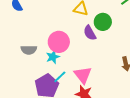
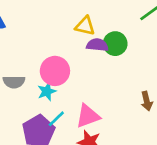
purple semicircle: (90, 33) -> (97, 45), moved, turned 126
pink triangle: (83, 75) -> (88, 116), turned 48

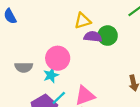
yellow triangle: (85, 26) -> (83, 21), turned -30

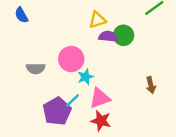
cyan star: (51, 75) -> (85, 77), moved

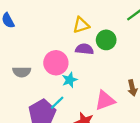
purple semicircle: (108, 36) -> (84, 49), moved
pink triangle: (100, 98) -> (105, 100), moved

